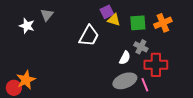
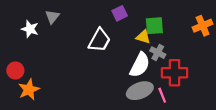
yellow triangle: (114, 20) -> (143, 37), moved
orange cross: (163, 23) -> (203, 26), moved
white semicircle: (125, 58) -> (140, 65), size x1.6
red circle: (14, 88) -> (15, 70), moved

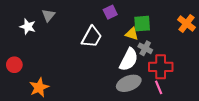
orange cross: (203, 26) -> (186, 24), turned -30
orange star: (29, 90) -> (39, 87), moved
pink line: (162, 95) -> (159, 87), moved

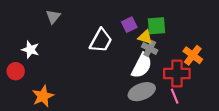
purple square: (110, 12) -> (129, 25), moved
orange cross: (186, 24) -> (193, 55), moved
white star: (28, 27) -> (30, 50), moved
gray cross: (145, 48) -> (150, 48), moved

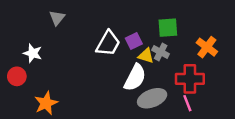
purple square: (129, 25) -> (134, 41), moved
yellow triangle: (145, 37) -> (146, 56), moved
orange cross: (193, 55) -> (207, 47), moved
white semicircle: (142, 66) -> (135, 78), moved

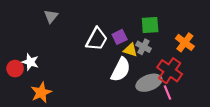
white star: (33, 53) -> (30, 62), moved
red cross: (190, 79) -> (170, 71), turned 35
gray ellipse: (152, 98) -> (149, 83), moved

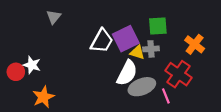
purple square: (120, 37) -> (126, 39), size x1.6
gray cross: (144, 47) -> (151, 49), turned -32
gray ellipse: (149, 83) -> (142, 87), moved
pink line: (167, 92) -> (166, 96), moved

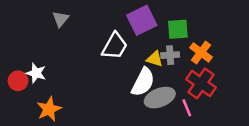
purple square: (126, 39) -> (142, 20), moved
orange cross: (195, 44) -> (201, 52), moved

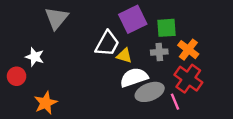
gray triangle: (61, 19) -> (56, 18), size x1.5
yellow triangle: (155, 59) -> (124, 56), moved
white star: (36, 73) -> (35, 57), moved
white semicircle: (143, 82) -> (134, 77), turned -136

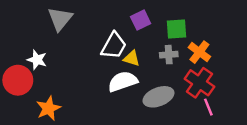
purple square: (133, 19) -> (141, 20), size x0.7
red circle: (17, 76) -> (18, 80), size x1.5
white semicircle: (134, 77) -> (123, 81), moved
pink line: (175, 102) -> (208, 107), moved

